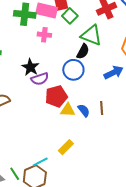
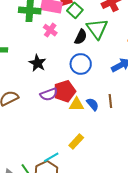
pink cross: (44, 35) -> (50, 30), turned 32
green triangle: (91, 35) -> (97, 29), turned 35
black semicircle: (83, 51) -> (81, 37), moved
purple semicircle: (40, 79) -> (49, 94), moved

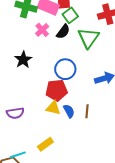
black semicircle: (81, 37) -> (63, 32), moved
red pentagon: (65, 91) -> (57, 90), moved
purple semicircle: (49, 94) -> (15, 113), moved

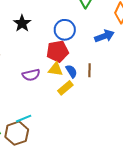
purple semicircle: (15, 113) -> (31, 75), moved
yellow rectangle: (45, 144) -> (65, 88), moved

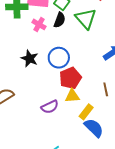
blue circle: (65, 30) -> (59, 58), moved
blue semicircle: (71, 71) -> (94, 128), moved, size x1.5

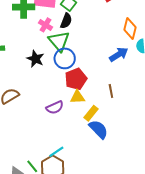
green triangle: (86, 19) -> (59, 41), moved

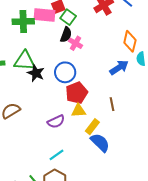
pink cross: (45, 25) -> (76, 43), moved
green triangle: (59, 41) -> (25, 61), moved, turned -45
cyan line: (56, 152) -> (56, 155), moved

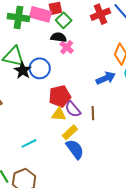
black semicircle: (66, 35) -> (59, 37), turned -112
blue circle: (65, 72) -> (40, 68), moved
purple semicircle: (56, 121) -> (73, 109), moved, turned 66
cyan line: (56, 155) -> (29, 143), moved

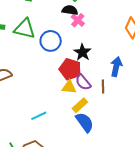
black star: (23, 70) -> (82, 52), moved
blue arrow: (106, 78) -> (116, 67), moved, turned -54
red pentagon: (60, 96) -> (70, 69), turned 30

